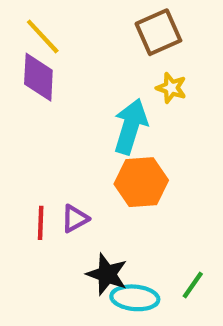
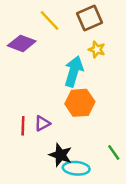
yellow line: (43, 36) -> (50, 20), moved
purple diamond: (38, 77) -> (22, 43), turned -72
green line: (193, 285) -> (114, 152), moved, turned -70

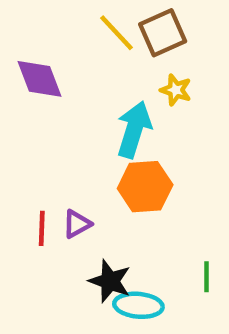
yellow line: (50, 20) -> (116, 33), moved
purple diamond: (22, 43) -> (40, 79), turned 48
green line: (114, 152) -> (207, 277), turned 35

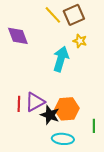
orange hexagon: (145, 187) -> (67, 109), moved
purple triangle: (77, 224) -> (35, 102), size x1.5
black star: (110, 281) -> (50, 115), moved

